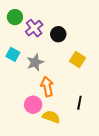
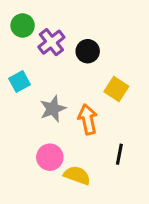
cyan square: (13, 54) -> (20, 81), turned 32
gray star: (35, 62) -> (53, 109), moved
orange arrow: (47, 87) -> (88, 119), moved

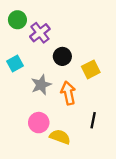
black circle: (88, 51) -> (62, 56), moved
yellow square: (116, 89) -> (91, 69), turned 30

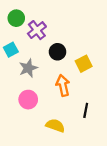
cyan square: (15, 63) -> (11, 50), moved
gray star: (41, 85) -> (28, 68), moved
pink circle: (39, 123) -> (28, 100), moved

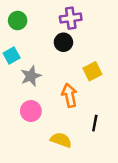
purple cross: (37, 30) -> (71, 18), moved, turned 30
black circle: (58, 52) -> (63, 42), moved

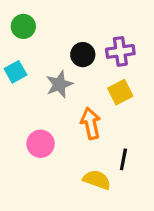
purple cross: (71, 18) -> (120, 51), moved
gray star: (31, 76) -> (59, 84), moved
yellow semicircle: (61, 140) -> (97, 180), moved

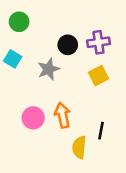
cyan square: (16, 72) -> (13, 59), turned -30
orange arrow: (91, 123) -> (63, 115), moved
yellow semicircle: (97, 180) -> (79, 147), turned -105

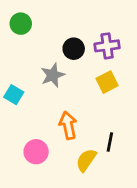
cyan square: (13, 59) -> (14, 95), moved
pink circle: (33, 118) -> (36, 152), moved
yellow semicircle: (79, 147) -> (86, 160), turned 30

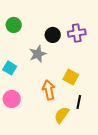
green circle: (21, 24) -> (14, 25), moved
yellow square: (107, 82) -> (71, 77), moved, turned -35
pink circle: (36, 152) -> (12, 99), moved

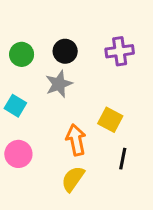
green circle: (14, 25) -> (22, 54), moved
black circle: (53, 35) -> (65, 51), moved
yellow semicircle: (62, 115) -> (73, 179), moved

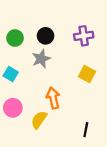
yellow square: (110, 120) -> (87, 74), moved
black line: (123, 159) -> (86, 130), moved
yellow semicircle: (73, 179) -> (39, 120), moved

